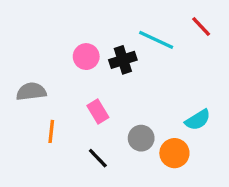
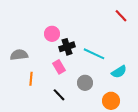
cyan line: (156, 40) -> (94, 54), moved
black cross: (123, 60) -> (67, 47), moved
orange circle: (174, 153) -> (111, 101), moved

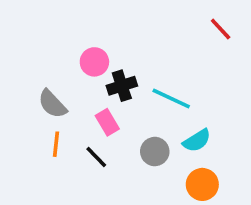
gray semicircle: (19, 55) -> (52, 104), moved, turned -126
cyan semicircle: (119, 72) -> (197, 141), moved
black line: (59, 95) -> (96, 157), moved

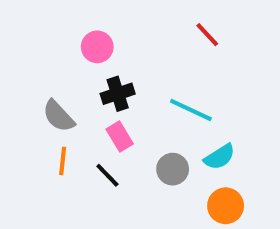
red line: (221, 29) -> (207, 35), moved
pink circle: (94, 62) -> (97, 47), moved
black cross: (122, 86) -> (118, 94), moved

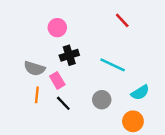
gray semicircle: (58, 116) -> (34, 68), turned -30
pink rectangle: (120, 137) -> (57, 80), moved
cyan semicircle: (219, 157) -> (140, 92), moved

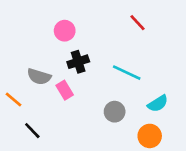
orange line: (37, 95) -> (13, 100), moved, turned -56
black line: (63, 103) -> (32, 131), moved

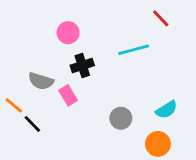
red line: (138, 23) -> (161, 18), moved
cyan line: (127, 73) -> (134, 50), moved, turned -40
black line: (32, 131) -> (32, 124), moved

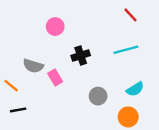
cyan line: (134, 50) -> (126, 50), moved
black cross: (82, 65) -> (81, 55), moved
black line: (32, 124) -> (18, 110), moved, turned -56

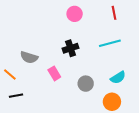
red line: (131, 15) -> (114, 13), turned 32
pink circle: (55, 27) -> (75, 14), moved
pink rectangle: (55, 78) -> (54, 73), moved

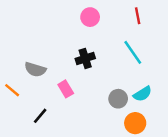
cyan line: (110, 43) -> (133, 52), turned 70
gray circle: (86, 84) -> (118, 99), moved
black line: (16, 96) -> (40, 116), moved, turned -40

